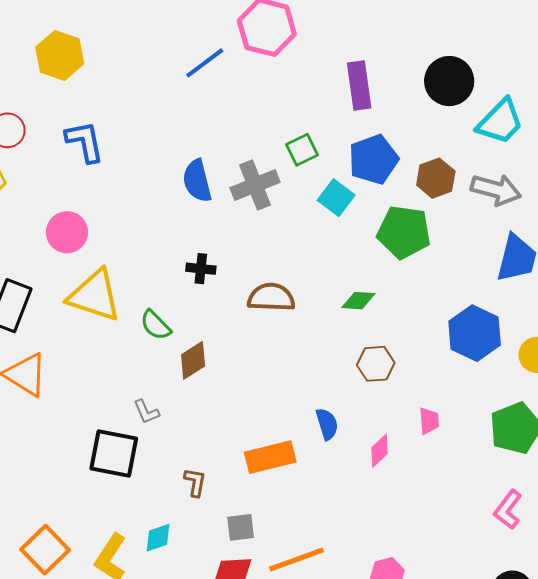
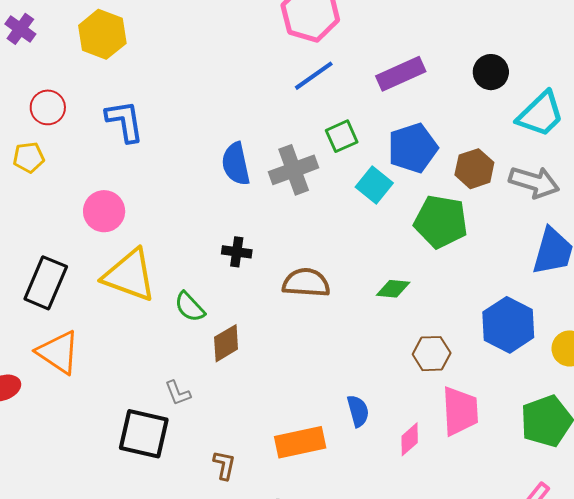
blue line: (205, 63) -> (314, 76), moved
black circle: (449, 81) -> (491, 72), size x0.7
purple rectangle: (359, 85) -> (401, 74), turned 72
brown hexagon: (376, 364) -> (432, 354), moved
pink trapezoid: (429, 421) -> (460, 411), size x1.8

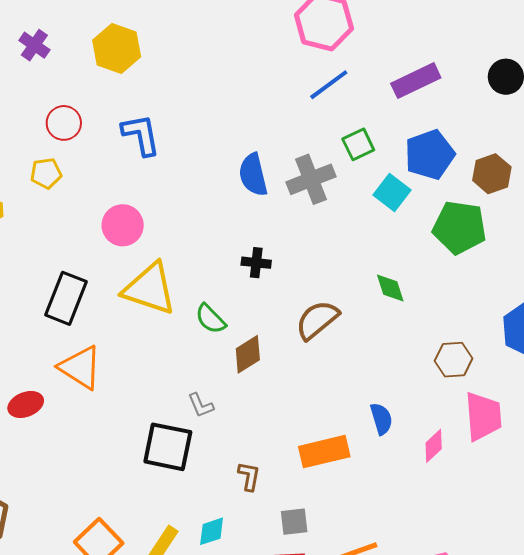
brown semicircle: (306, 283) -> (317, 320), moved, turned -42
green diamond: (393, 289) -> (390, 288), moved, turned 68

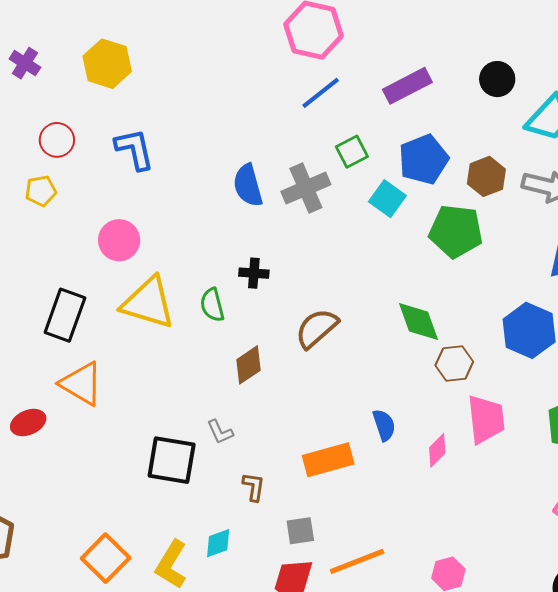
green diamond: (390, 288) -> (419, 321), moved, size x1.4
green semicircle: (211, 319) -> (212, 305), moved, turned 32
gray L-shape: (201, 405) -> (220, 432), moved

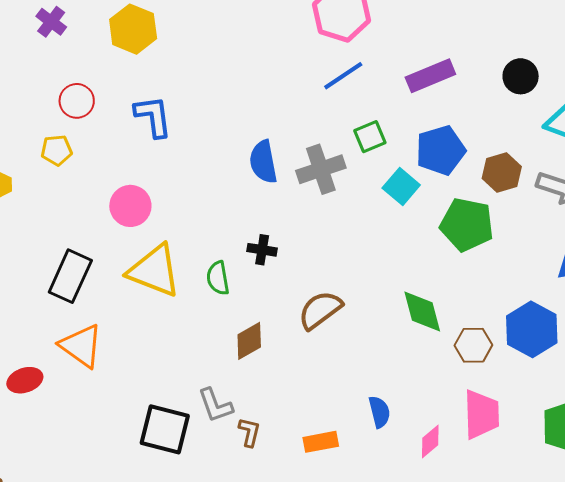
brown hexagon: (454, 363) -> (473, 345), moved
gray L-shape: (220, 432) -> (215, 405), size x1.4
orange rectangle: (328, 460) -> (321, 442), size x0.7
brown L-shape: (254, 487) -> (249, 432), moved

